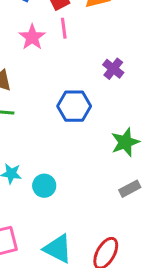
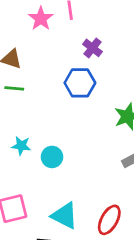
purple cross: (113, 69) -> (93, 48), moved

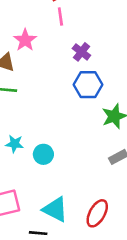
pink star: (41, 19) -> (25, 40), moved
blue hexagon: (80, 83) -> (88, 85), moved

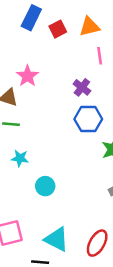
pink line: (60, 16) -> (100, 56), moved
cyan star: (15, 144) -> (20, 158), moved

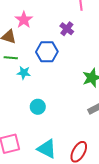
blue hexagon: (88, 119) -> (47, 52), moved
cyan star: (20, 158) -> (24, 73), moved

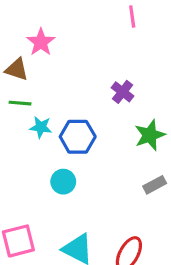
purple cross: (67, 29) -> (123, 92), moved
blue hexagon: (47, 52) -> (78, 137), moved

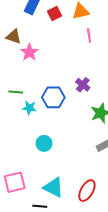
brown triangle: (17, 69) -> (14, 37), moved
blue hexagon: (78, 137) -> (53, 97), moved

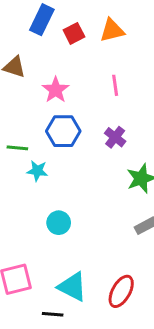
pink line: (89, 35) -> (115, 85), moved
pink star: (29, 52) -> (56, 90), moved
blue hexagon: (53, 97) -> (63, 131), moved

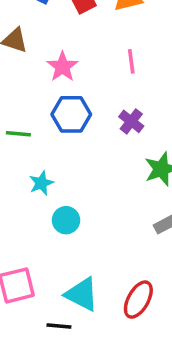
cyan star: (37, 171) -> (41, 183), moved, turned -30

